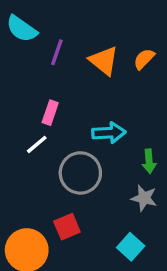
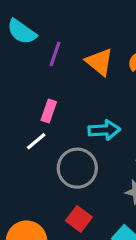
red square: (67, 227) -> (79, 219), moved, turned -30

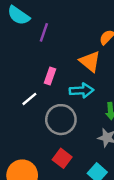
orange triangle: (99, 62) -> (90, 61), moved
pink rectangle: (49, 111) -> (50, 76), moved

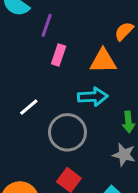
orange triangle: (90, 61) -> (103, 61), turned -40
pink rectangle: (50, 76) -> (59, 55), moved

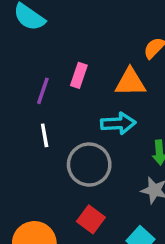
purple line: (47, 25) -> (43, 91), moved
white line: (29, 107) -> (45, 135), turned -60

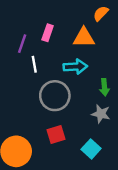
white line: (45, 135) -> (34, 64), moved
red square: (91, 219) -> (56, 134), turned 36

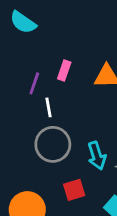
cyan arrow: (75, 67) -> (97, 156), moved, turned 75
gray circle: (55, 96) -> (53, 144), moved

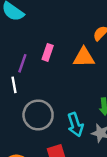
white line: (49, 107) -> (14, 85), moved

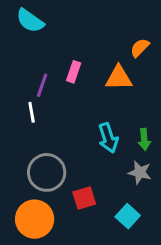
gray circle: (38, 115) -> (47, 172), moved
cyan arrow: (75, 125) -> (108, 138), moved

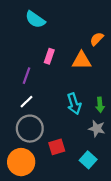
cyan semicircle: (30, 21) -> (35, 19), moved
purple line: (42, 85) -> (27, 76), moved
white line: (32, 112) -> (27, 102), moved, turned 56

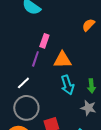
orange triangle: (82, 61) -> (62, 60), moved
purple line: (27, 76) -> (35, 59), moved

